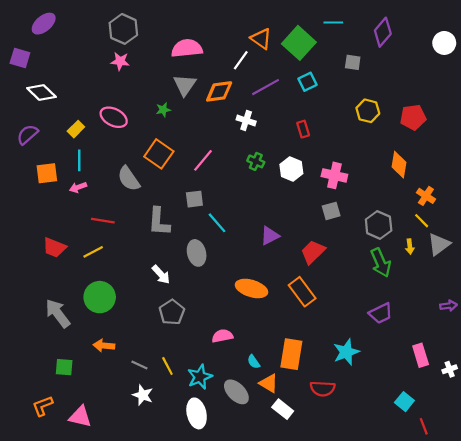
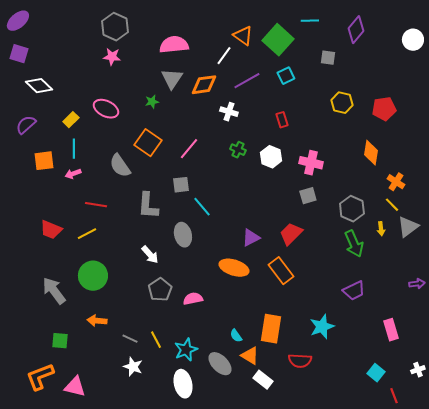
purple ellipse: (44, 24) -> (18, 21), moved
purple triangle: (270, 236) -> (251, 238), moved
pink semicircle: (222, 336) -> (193, 299), moved
white cross: (450, 369) -> (418, 370), moved
orange L-shape: (43, 406) -> (40, 377), size x1.4

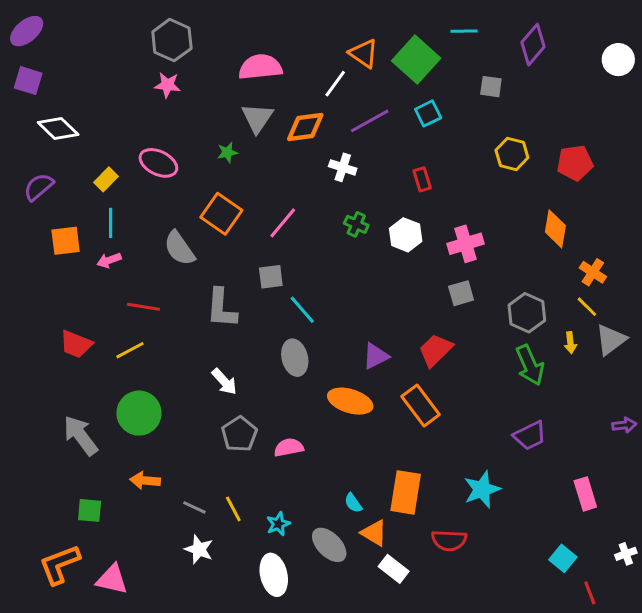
pink cross: (311, 163) -> (466, 244), turned -30
gray ellipse: (183, 235) -> (295, 358), moved
cyan star: (186, 350) -> (278, 524), size x0.7

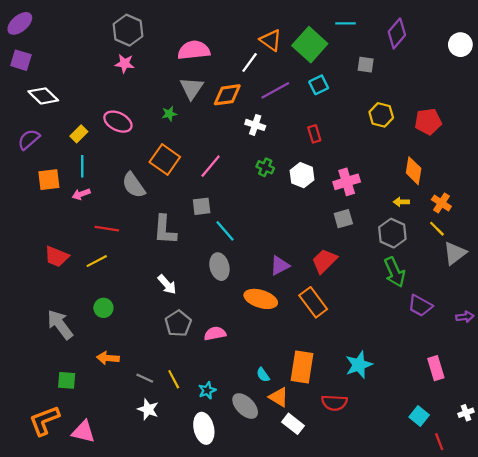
yellow arrow: (570, 343) -> (401, 202), moved, turned 96
green circle: (139, 413) -> (103, 308), size x0.6
purple trapezoid: (530, 436) -> (420, 306), moved, turned 55

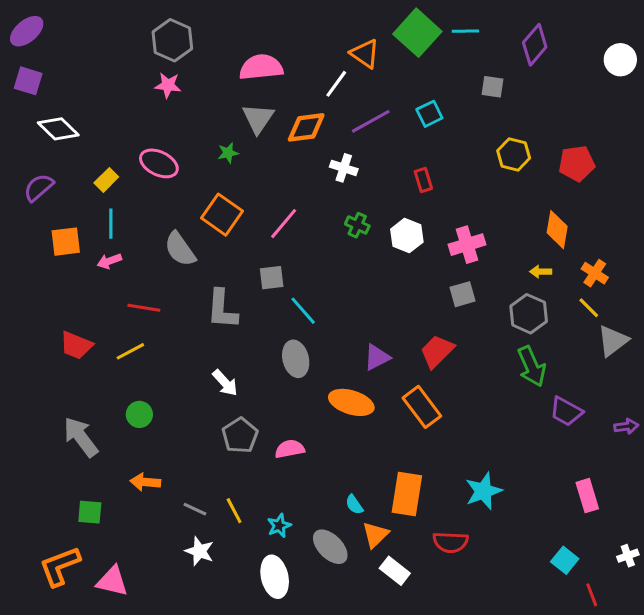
green square: (310, 45) -> (417, 33), moved
orange triangle: (279, 397) -> (375, 535), turned 45

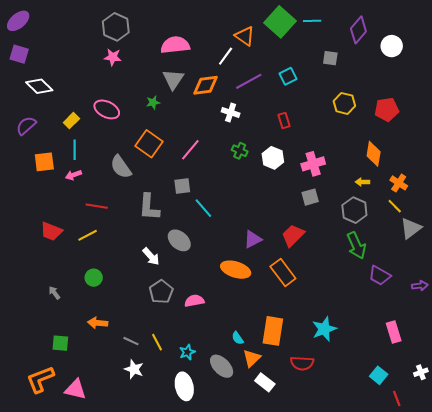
white circle: (620, 60) -> (392, 46), moved
gray ellipse: (296, 359) -> (179, 240), moved, turned -35
gray arrow: (81, 437) -> (54, 293), size x0.5

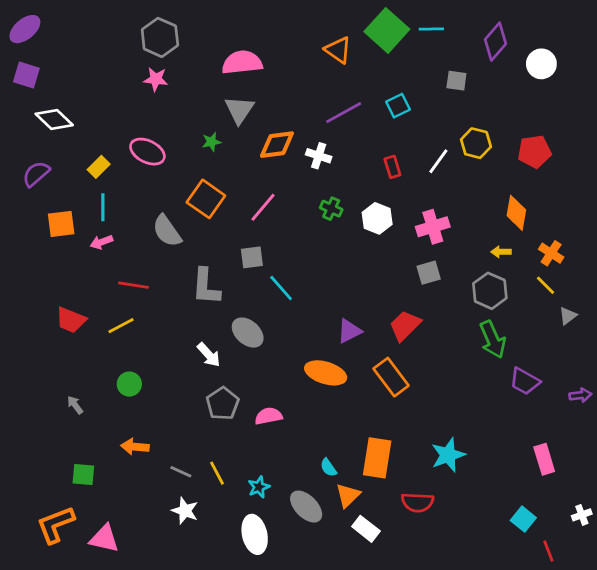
white line: (226, 56) -> (438, 161), moved
orange diamond: (205, 85) -> (277, 145), moved
gray triangle: (411, 228) -> (568, 316), size x0.6

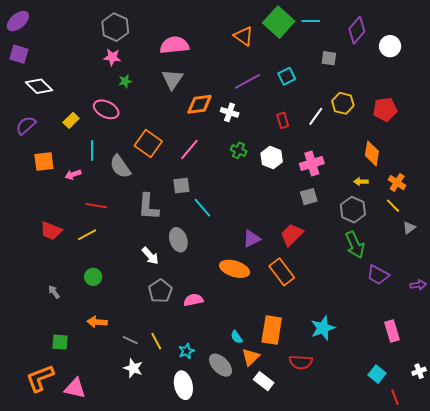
green star: (211, 142) -> (125, 81), moved
cyan line: (103, 207) -> (92, 150), moved
gray ellipse: (248, 333) -> (178, 240), turned 30

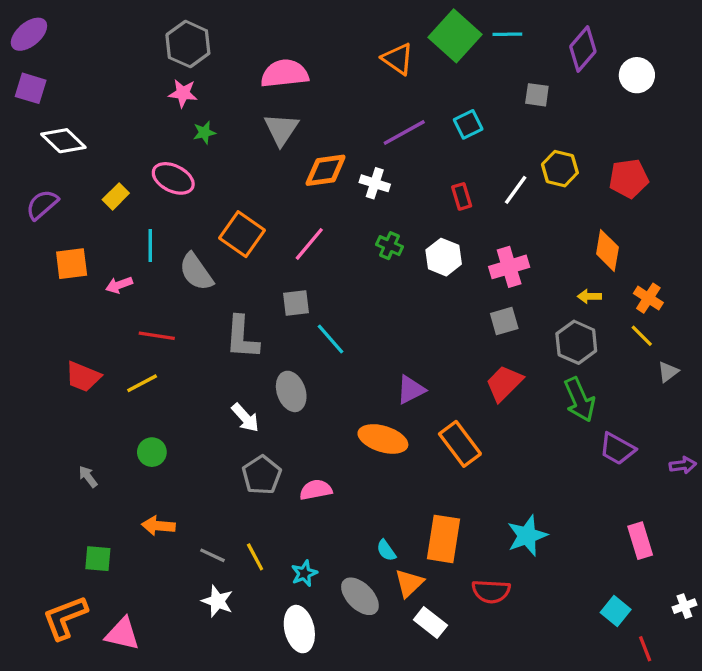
red trapezoid: (292, 235) -> (504, 383), moved

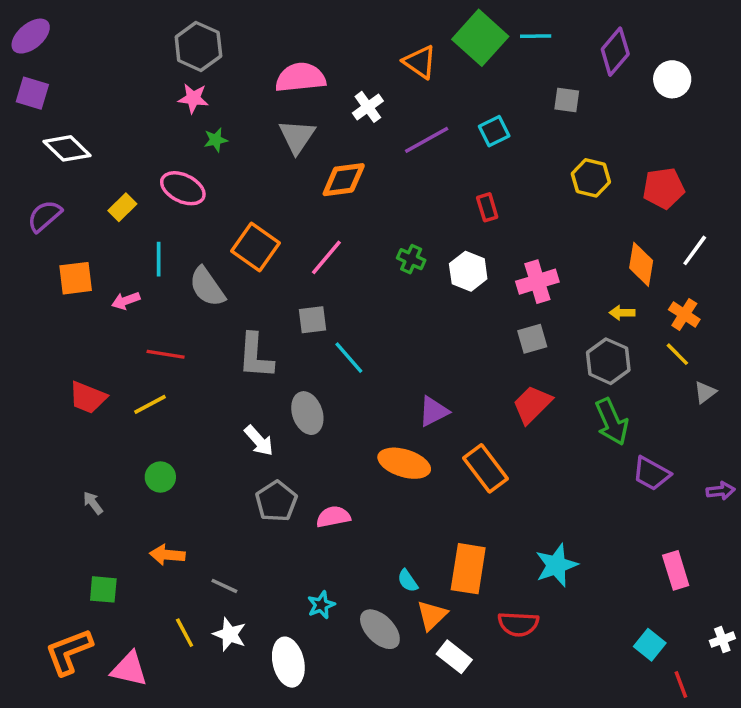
white cross: (375, 183) -> (368, 107), moved, turned 36
white line: (516, 190) -> (695, 250), moved
yellow line: (255, 557) -> (185, 633), moved
white ellipse: (299, 629) -> (288, 662), moved

